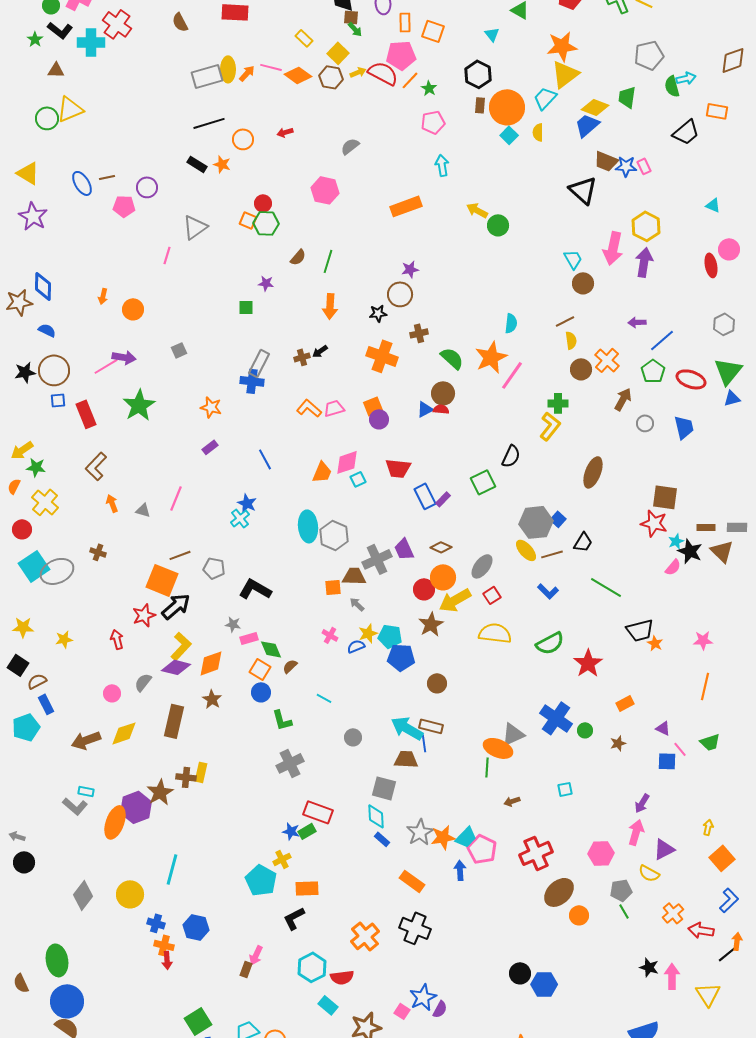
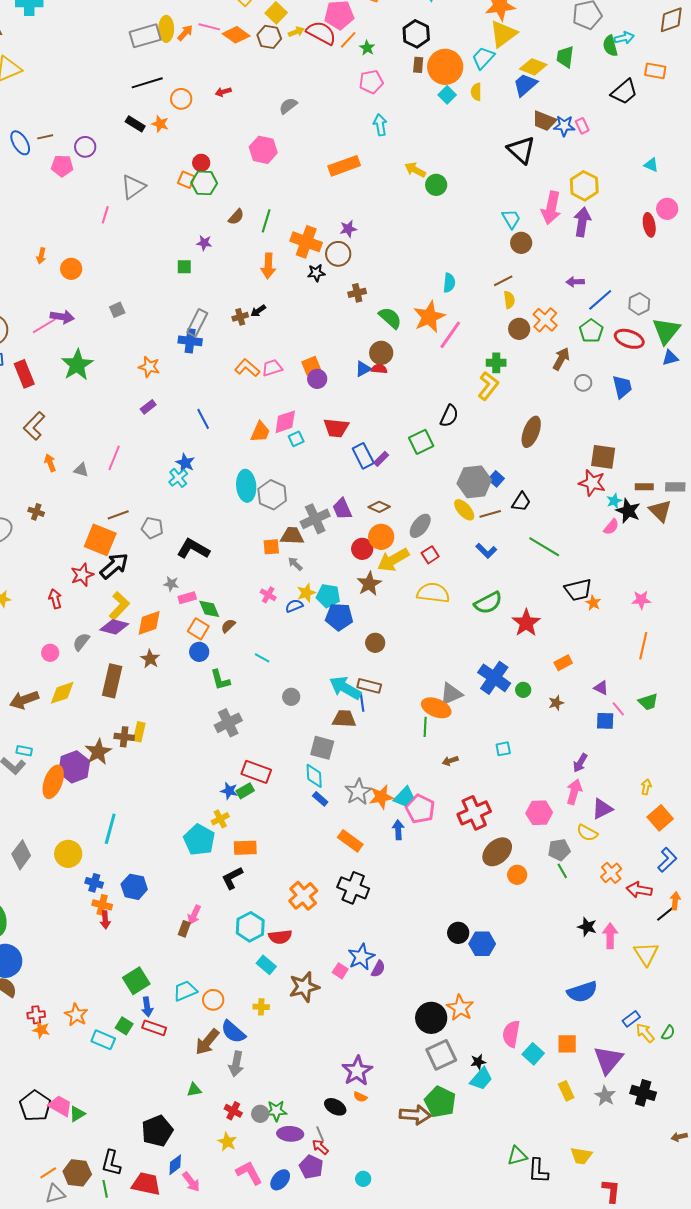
gray hexagon: (724, 324) -> (639, 304), moved
orange cross: (382, 356) -> (306, 242), moved

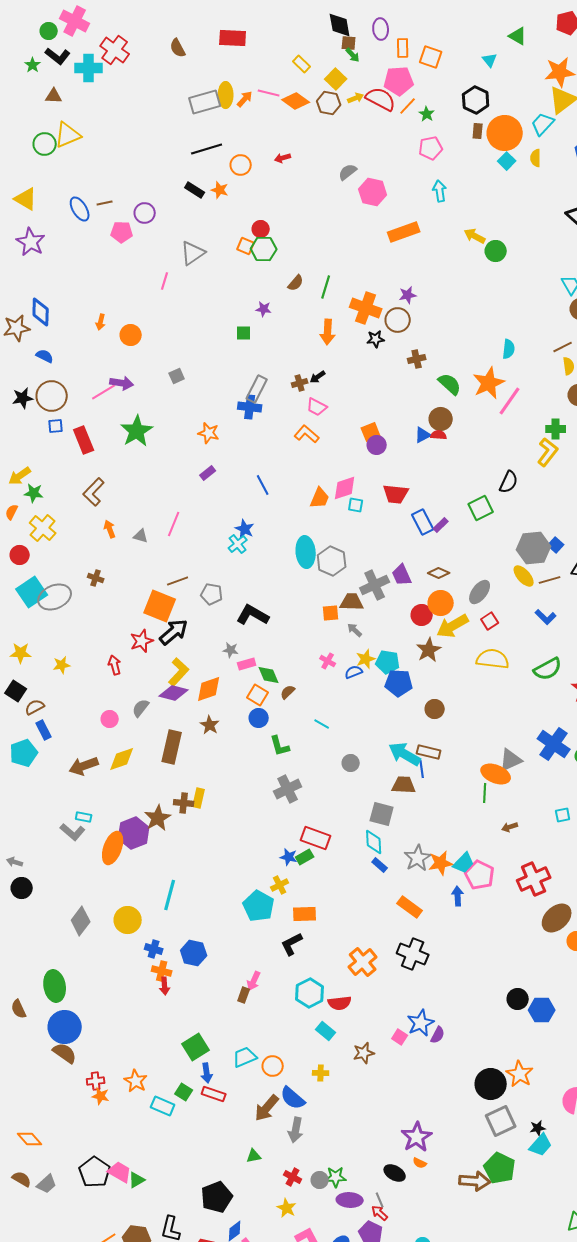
pink hexagon: (263, 150) -> (373, 192), moved
pink trapezoid: (272, 368) -> (317, 407), moved, turned -135
cyan square: (296, 439) -> (356, 505), turned 35
brown star: (304, 987) -> (364, 1053), size x0.7

